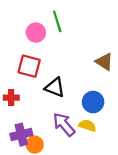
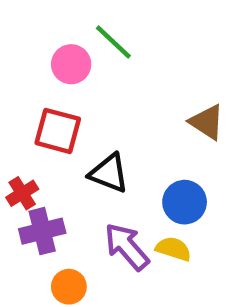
green line: (57, 21) -> (113, 42), turned -30
red cross: (11, 98) -> (22, 193), turned -32
purple cross: (21, 135) -> (42, 231), moved

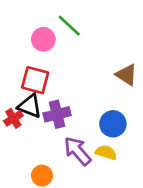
black triangle: (109, 173) -> (30, 106), moved
purple cross: (42, 231) -> (57, 114), moved

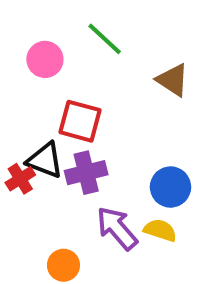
pink circle: (43, 39) -> (45, 59), moved
brown triangle: (127, 75) -> (173, 80), moved
red square: (35, 80) -> (80, 121), moved

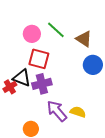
green line: (105, 39) -> (56, 30), moved
pink circle: (45, 59) -> (32, 34), moved
blue circle: (170, 187) -> (93, 65), moved

